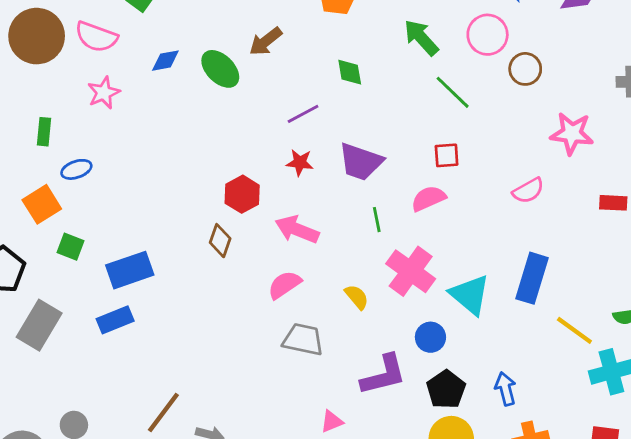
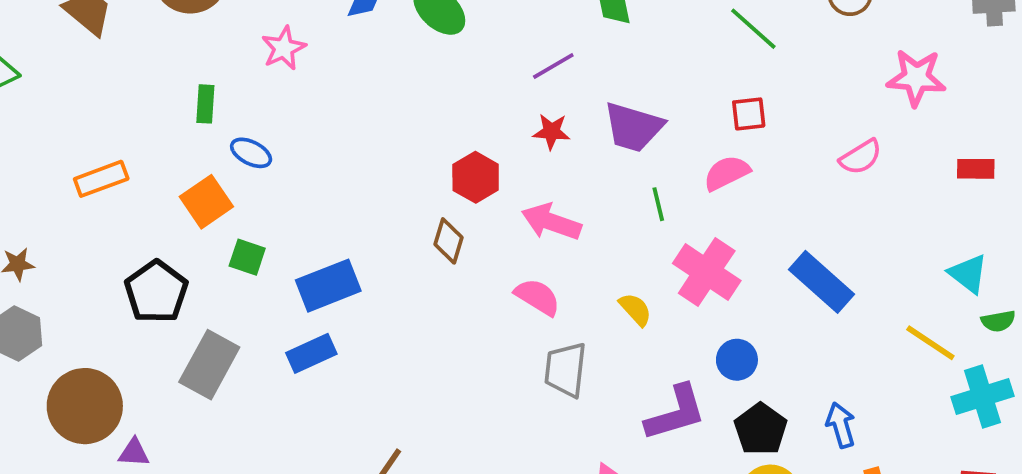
blue ellipse: (76, 169) -> (251, 153), turned 48
blue rectangle: (532, 278) -> (822, 282), moved, turned -63
pink semicircle: (284, 285) -> (537, 297), turned 68
cyan triangle: (470, 295) -> (968, 274), moved, size x0.7
gray trapezoid: (303, 339) -> (565, 370), turned -93

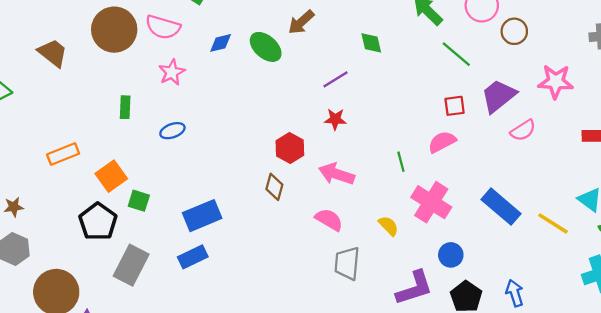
purple trapezoid: (633, 127) -> (498, 96), moved, turned 126
blue ellipse: (251, 153) -> (172, 131), moved, turned -45
orange square: (206, 202) -> (111, 176), moved
green square: (247, 257) -> (139, 201), moved
yellow line: (930, 343) -> (553, 223), moved

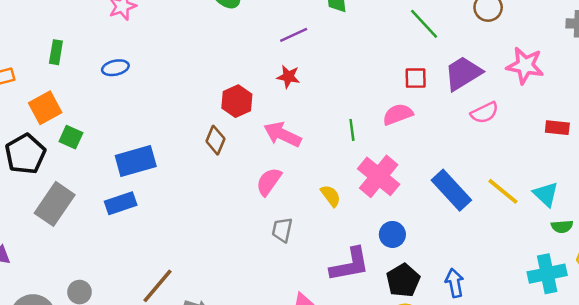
green rectangle: (125, 107) -> (56, 52), moved
pink semicircle: (329, 220) -> (269, 182), turned -92
yellow line: (553, 223) -> (503, 191), moved
gray trapezoid: (347, 263) -> (282, 230), size x0.7

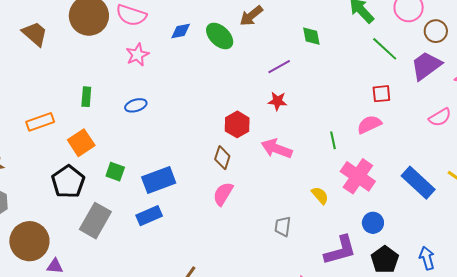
purple trapezoid: (463, 73) -> (426, 66), moved
green square: (71, 137) -> (115, 172), moved
pink semicircle: (269, 182) -> (223, 194), moved

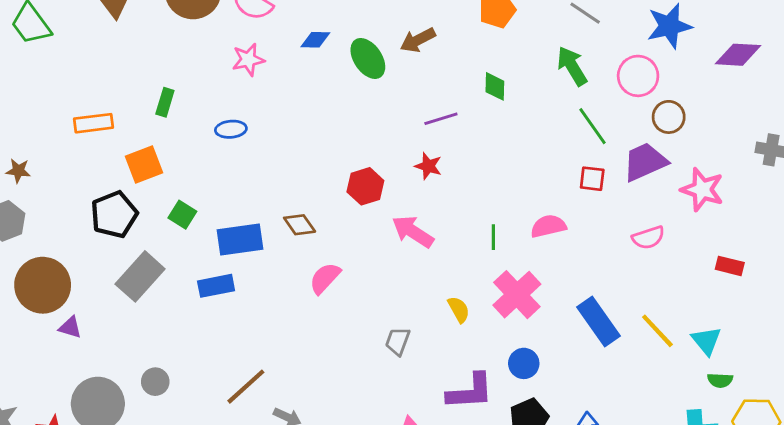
red square: (381, 94) -> (592, 179), moved
brown diamond: (222, 158) -> (300, 225), moved, turned -65

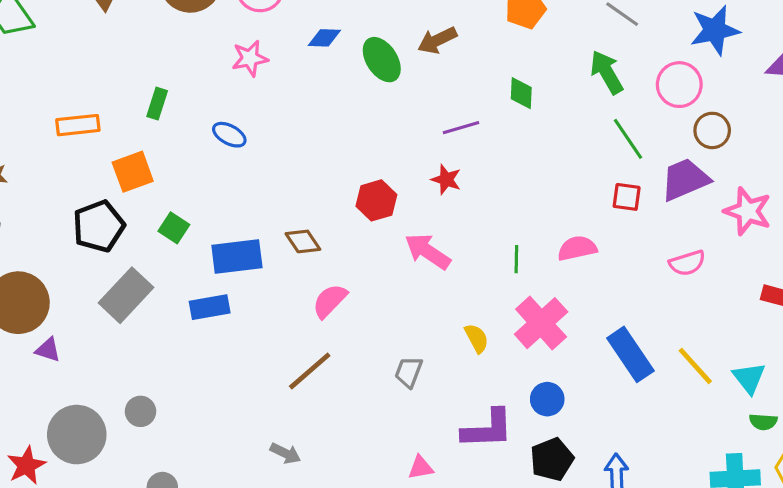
blue ellipse: (231, 129) -> (229, 135), turned 32
brown line: (246, 387) -> (310, 371), moved

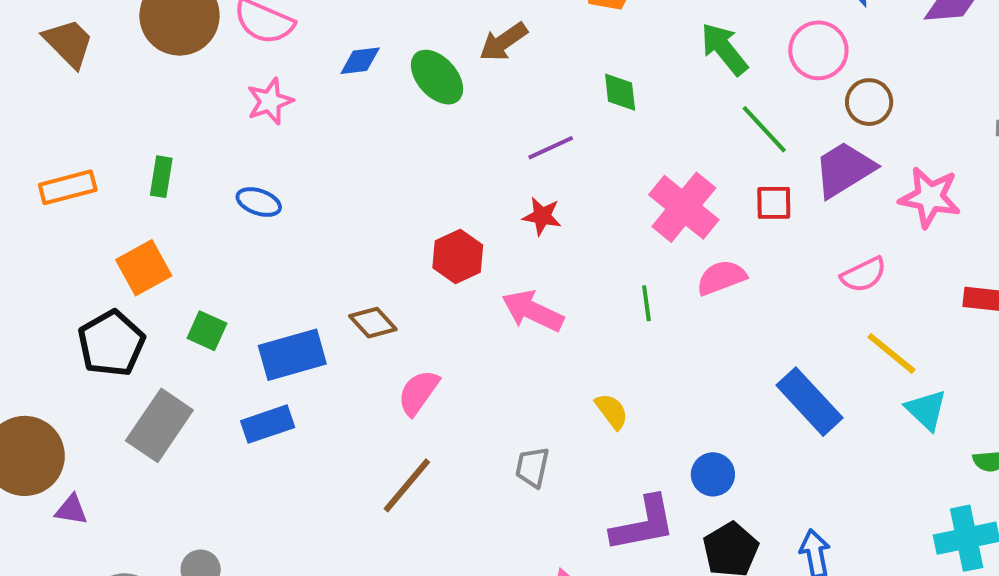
orange rectangle: (78, 125) -> (68, 187), moved
pink cross: (541, 323) -> (684, 207), moved
yellow line: (695, 366) -> (891, 353), moved
cyan triangle: (749, 378) -> (926, 410), moved

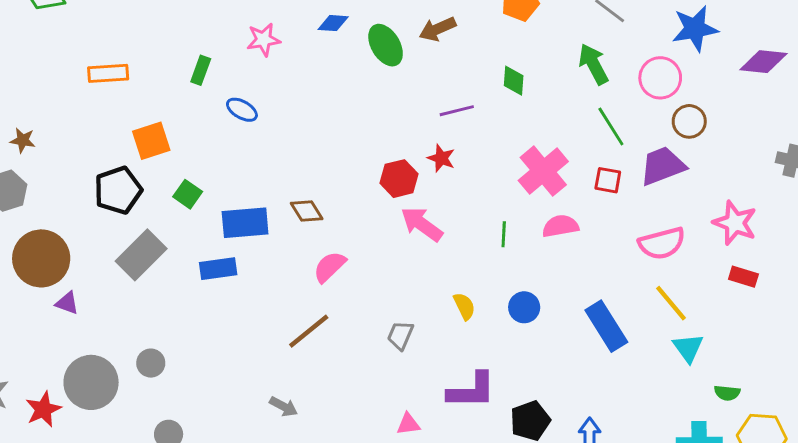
green rectangle: (161, 177) -> (201, 70), moved
pink star: (930, 197) -> (735, 223), moved
red hexagon: (458, 256) -> (399, 179), moved
pink semicircle: (863, 275) -> (662, 243), size x1.4
blue circle: (713, 474) -> (524, 307), moved

